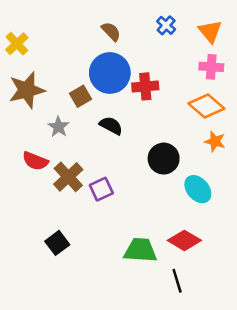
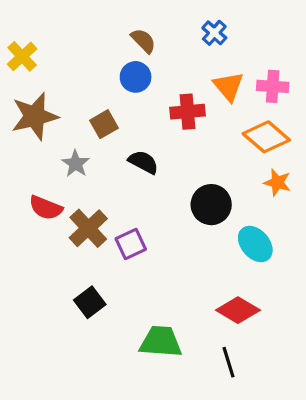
orange triangle: (210, 31) -> (228, 86), moved
blue circle: (110, 73) -> (136, 77), moved, size x0.6
black square: (57, 243) -> (90, 302), moved
green trapezoid: (140, 250) -> (161, 342), moved

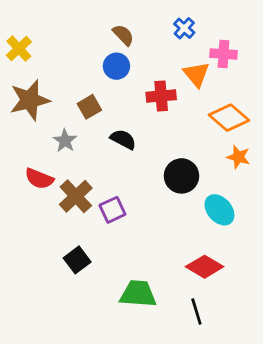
pink cross: (273, 86) -> (224, 54), moved

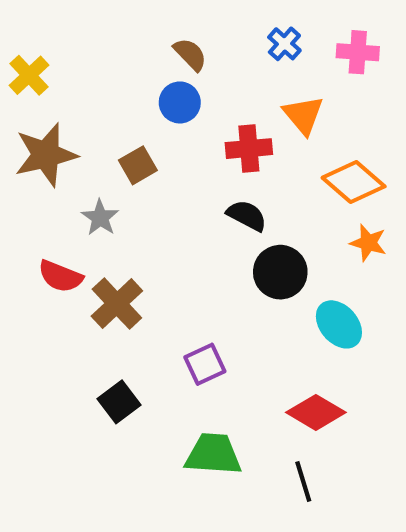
pink cross: (224, 54) -> (358, 52), moved
black semicircle: (123, 139) -> (247, 216), moved
purple square: (112, 210) -> (205, 364), moved

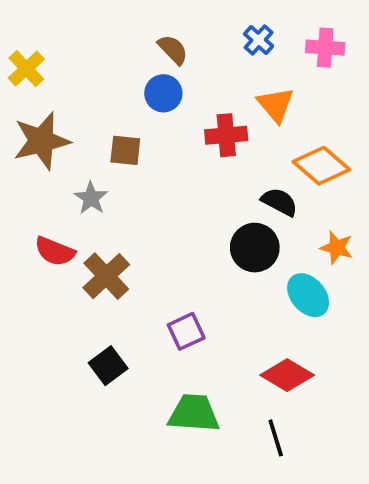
brown square: (138, 165) -> (125, 150), turned 36
black semicircle: (247, 216) -> (280, 202), moved
orange star: (368, 243) -> (337, 248), moved

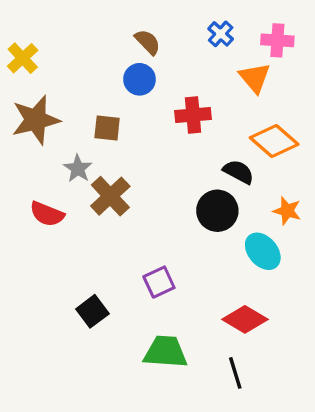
orange triangle: (276, 105) -> (255, 78), moved
brown cross: (106, 276) -> (110, 196), moved

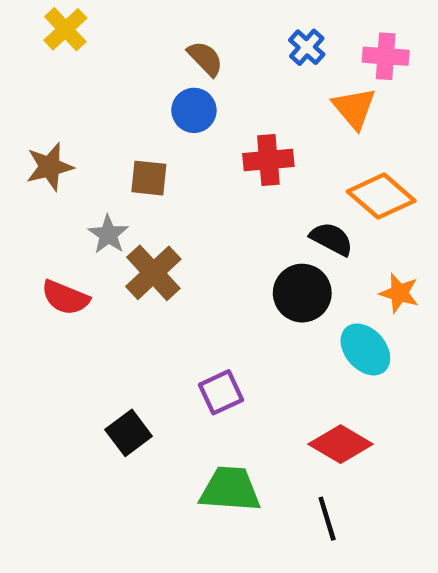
yellow cross: (23, 58) -> (65, 29), moved
brown star: (36, 120) -> (50, 167), size x0.7

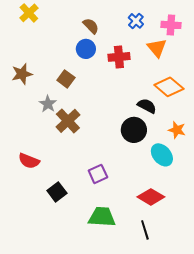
red cross: (268, 160) -> (119, 57), moved
brown square: (149, 178) -> (66, 79), turned 30
red semicircle: (65, 298) -> (29, 161), moved

